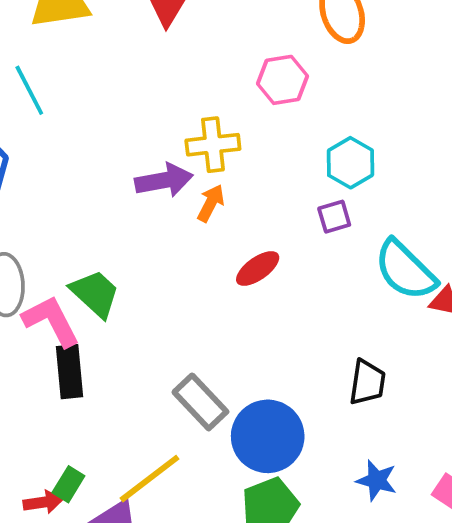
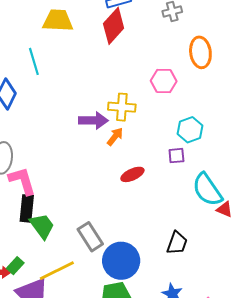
green trapezoid: (95, 294) -> (42, 226), moved

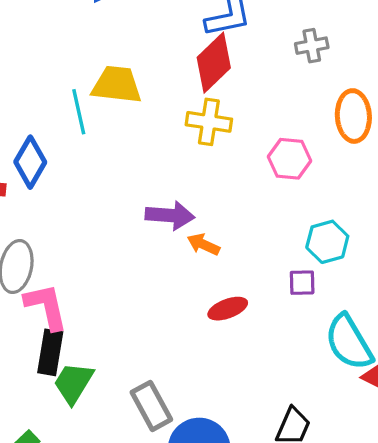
yellow trapezoid: (58, 21) -> (117, 85), moved
yellow cross: (122, 107) -> (209, 122), moved
orange arrow: (115, 137) -> (203, 244), turned -108
green trapezoid: (42, 226) -> (73, 383), turned -116

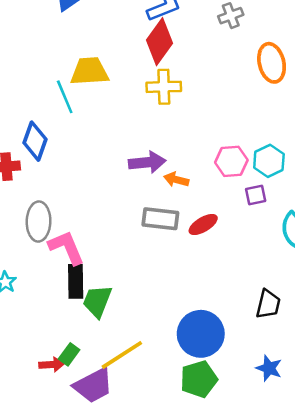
pink hexagon: (289, 159) -> (231, 161), moved
gray rectangle: (151, 406) -> (160, 219), moved, turned -45

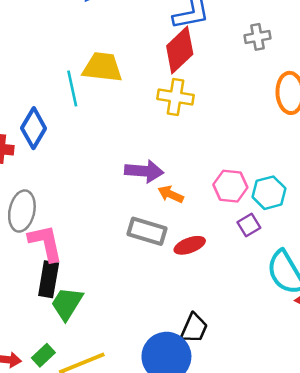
purple square: (256, 195) -> (249, 225), turned -30
black trapezoid: (268, 304) -> (194, 328), moved
green rectangle: (69, 354) -> (43, 355), moved

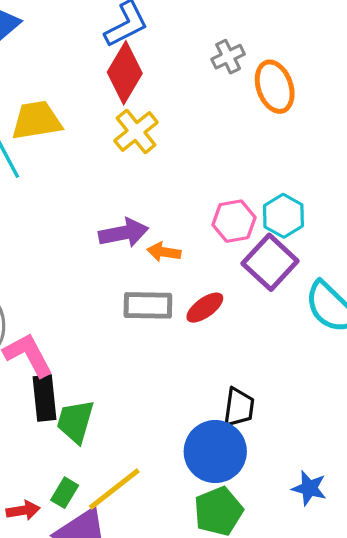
gray cross: (257, 37) -> (228, 57), moved
yellow cross: (175, 97) -> (136, 132), turned -32
purple square: (249, 225) -> (270, 262), size x1.8

